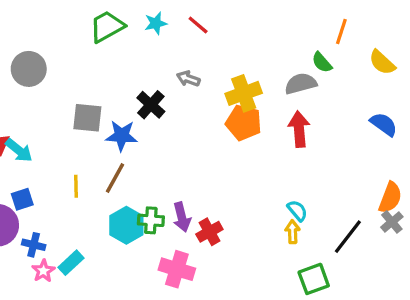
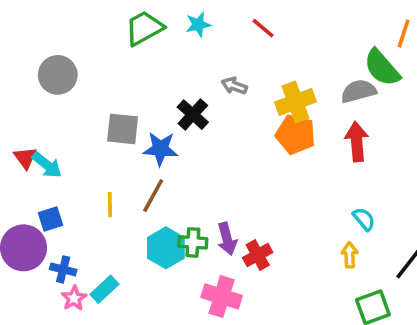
red line: (198, 25) -> (263, 28), moved
green semicircle: (322, 62) -> (382, 68), size x1.6
cyan semicircle: (297, 211) -> (364, 219), moved

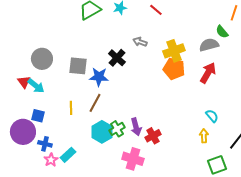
green semicircle: (382, 68) -> (222, 32), size x0.6
gray circle: (58, 75) -> (42, 59), moved
red arrow: (357, 142) -> (208, 73), turned 35
blue square: (51, 219) -> (38, 116), turned 32
green cross: (193, 242) -> (117, 129), turned -35

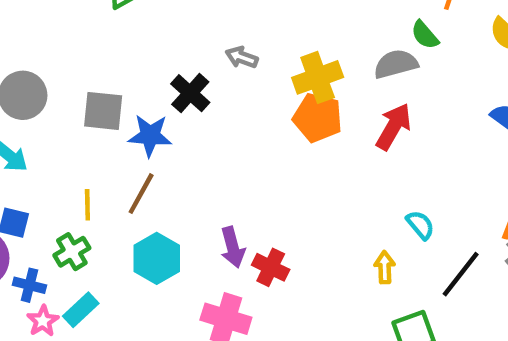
cyan semicircle: (212, 116) -> (420, 225), moved
green cross: (117, 129) -> (72, 252), moved
red cross: (153, 136) -> (271, 267), turned -35

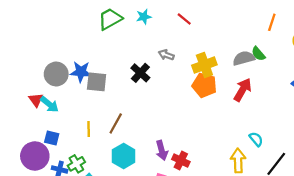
green semicircle: (425, 35) -> (258, 54), moved
blue star: (150, 136) -> (81, 72), moved
green cross: (72, 252) -> (76, 164), moved
yellow arrow: (385, 267) -> (238, 160), size x1.5

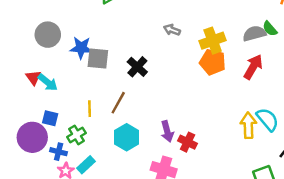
black cross: (140, 73) -> (137, 67), moved
gray circle: (56, 74) -> (48, 35), moved
cyan semicircle: (256, 139) -> (267, 119), size x1.5
yellow arrow: (238, 160) -> (248, 125), moved
green cross: (76, 164) -> (76, 135), moved

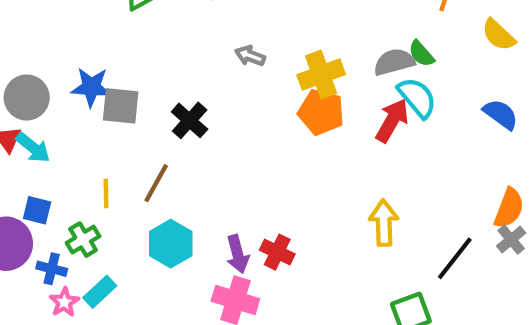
gray circle: (48, 35) -> (27, 98), moved
cyan semicircle: (267, 119) -> (417, 98), moved
purple arrow: (167, 131) -> (238, 254), moved

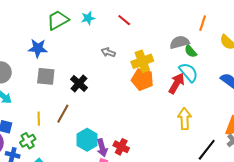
gray semicircle: (394, 62) -> (180, 42), moved
blue star: (91, 87) -> (38, 48), moved
yellow arrow: (384, 223) -> (185, 119), moved
cyan hexagon: (171, 244) -> (87, 140), moved

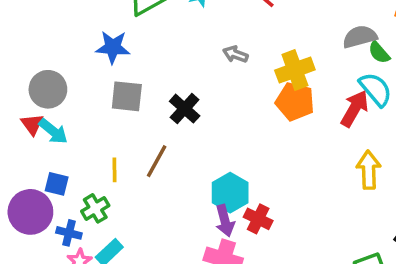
cyan hexagon: (87, 140) -> (230, 193), moved

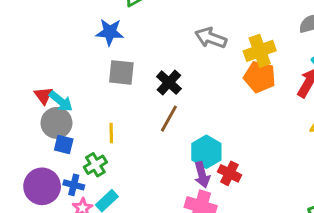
gray arrow: (235, 54) -> (211, 38), size x1.5
gray circle: (48, 89) -> (56, 123), moved
brown line: (157, 161) -> (169, 119), moved
purple circle: (30, 212) -> (42, 186), moved

